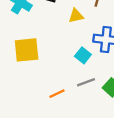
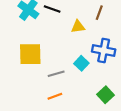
gray line: (86, 82) -> (56, 74), moved

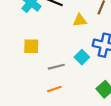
yellow square: (30, 54) -> (31, 46), size x0.7

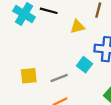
yellow square: (31, 46) -> (29, 76), moved

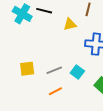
cyan square: (85, 65) -> (77, 72), moved

